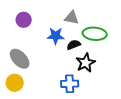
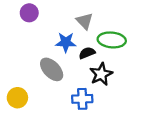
gray triangle: (72, 18) -> (85, 21), turned 35
purple circle: (24, 20) -> (29, 13), moved
gray ellipse: (20, 59) -> (52, 69), moved

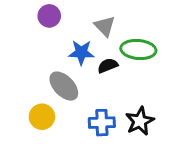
purple circle: (29, 13) -> (49, 16), moved
black star: (101, 74) -> (140, 121), moved
yellow circle: (17, 98) -> (42, 117), moved

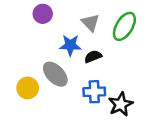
green ellipse: (138, 50) -> (124, 26), moved, turned -64
yellow circle: (42, 117) -> (28, 88), moved
blue cross: (102, 123) -> (94, 92), moved

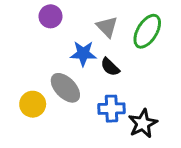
black semicircle: (93, 57) -> (110, 67), turned -114

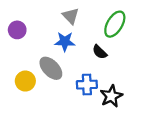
purple circle: (51, 16) -> (17, 30), moved
gray triangle: (107, 27) -> (71, 16), moved
black semicircle: (110, 67) -> (100, 52), moved

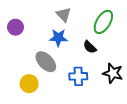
yellow circle: (25, 81) -> (29, 84), moved
black star: (111, 96) -> (113, 73), moved, turned -30

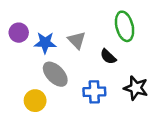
gray triangle: (64, 15) -> (77, 40), moved
green ellipse: (103, 22) -> (125, 26), turned -45
blue star: (58, 38) -> (45, 43), moved

